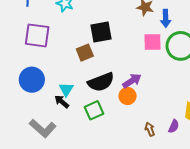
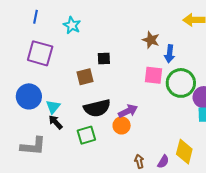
black square: (101, 32) -> (104, 58), size x0.6
cyan triangle: (66, 89) -> (53, 107), moved
gray L-shape: (43, 128) -> (33, 146), turned -44

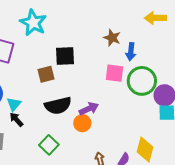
cyan star: (72, 25) -> (33, 23), size x1.5
black square: (104, 58) -> (65, 56), size x1.5
green square: (86, 135) -> (49, 145), moved, turned -30

